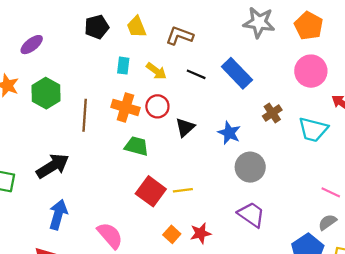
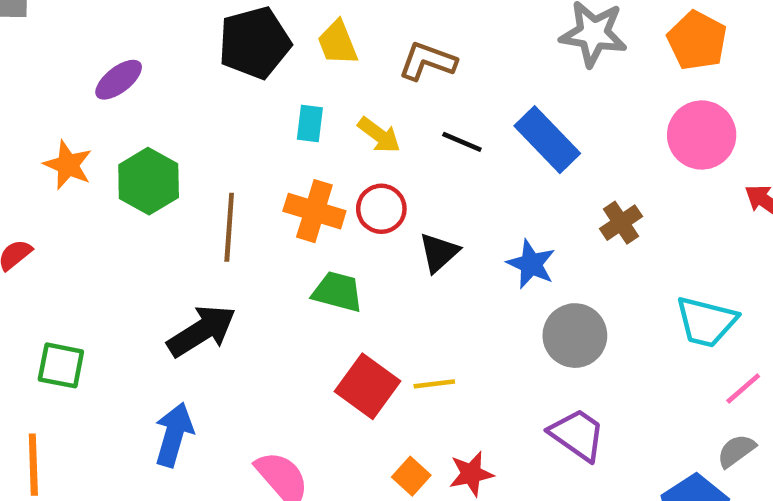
black pentagon: (97, 27) -> (255, 43), size x1.4
cyan trapezoid: (313, 130) -> (706, 322), moved
black arrow: (53, 166) -> (202, 331), moved
pink line: (331, 192) -> (743, 389), turned -66

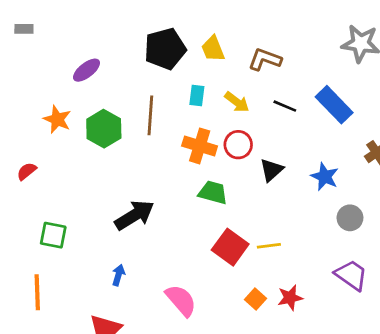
brown line: (229, 227) -> (150, 115), moved
gray circle: (575, 336) -> (350, 218), size x0.7
blue arrow: (174, 435) -> (118, 275), size x0.6

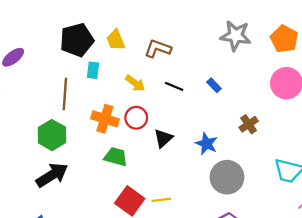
cyan rectangle: (197, 95) -> (93, 70), moved
blue rectangle: (334, 105) -> (214, 85), size x0.5
green hexagon: (104, 129) -> (52, 135), moved
gray circle: (350, 218) -> (227, 177), size x1.6

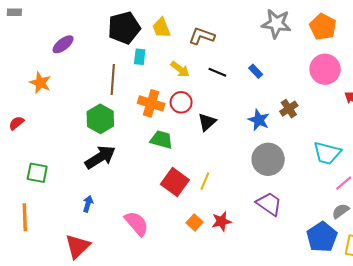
blue star: (206, 144) -> (259, 120), moved
yellow line: (161, 200) -> (205, 181), turned -60

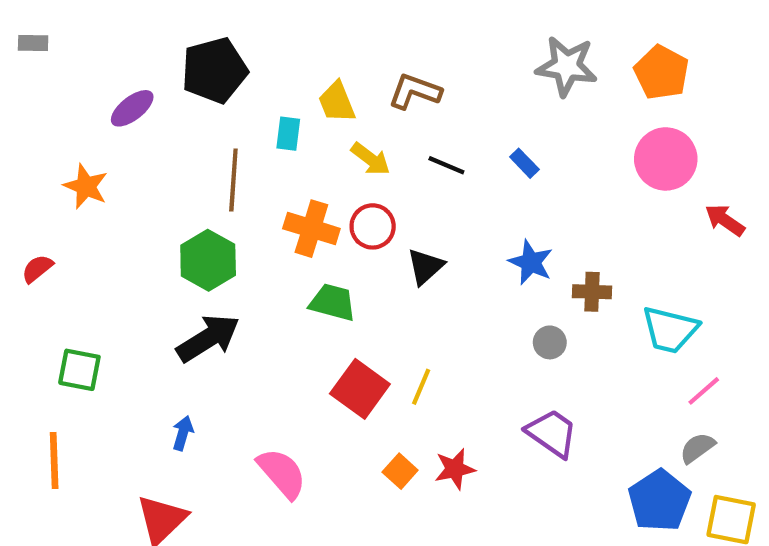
black pentagon: (124, 28) -> (214, 70), moved
yellow trapezoid: (161, 28) -> (337, 102), moved
brown cross: (289, 109) -> (592, 292), moved, turned 36
gray circle: (268, 159) -> (550, 342), size x0.5

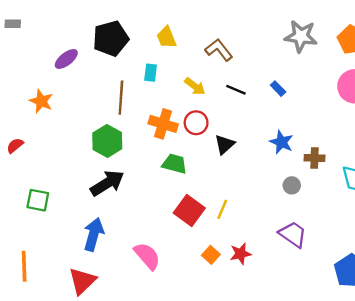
brown L-shape: (415, 91) -> (219, 50), turned 32
yellow trapezoid: (337, 102) -> (166, 37), moved
blue arrow: (183, 433) -> (94, 234), size x1.8
orange line: (54, 461) -> (24, 266), moved

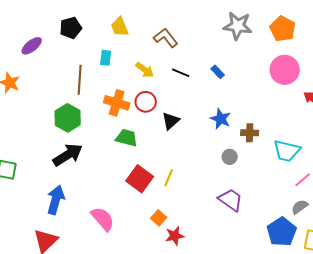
black pentagon: (111, 38) -> (71, 28), size x0.7
red star: (240, 254) -> (175, 236), moved

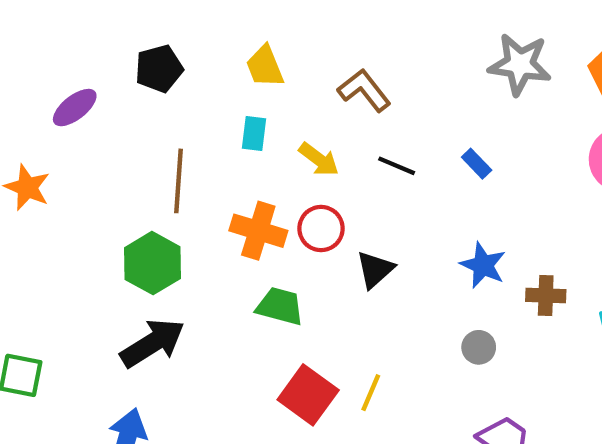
cyan rectangle: (106, 58) -> (254, 133), moved
gray circle: (230, 157) -> (479, 347), moved

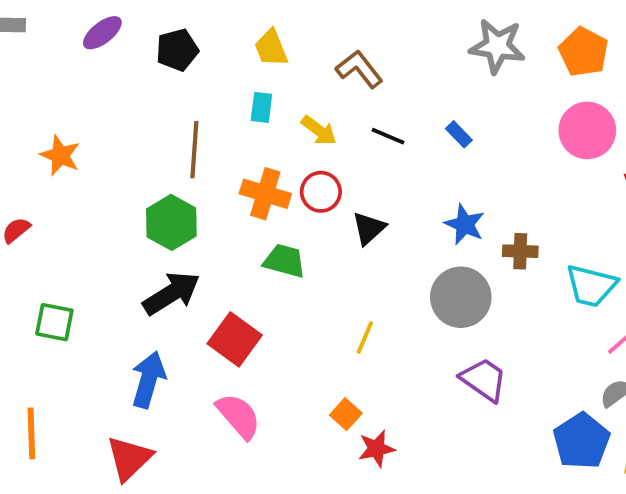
purple ellipse: (75, 108) -> (102, 33), moved
gray circle: (479, 347) -> (461, 297), size x2.0
red square: (308, 395) -> (235, 339), moved

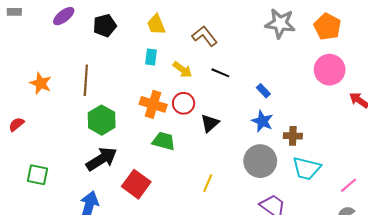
blue rectangle: (459, 134) -> (263, 91), moved
brown line: (194, 150) -> (86, 80), moved
cyan trapezoid: (591, 286) -> (306, 168), moved

